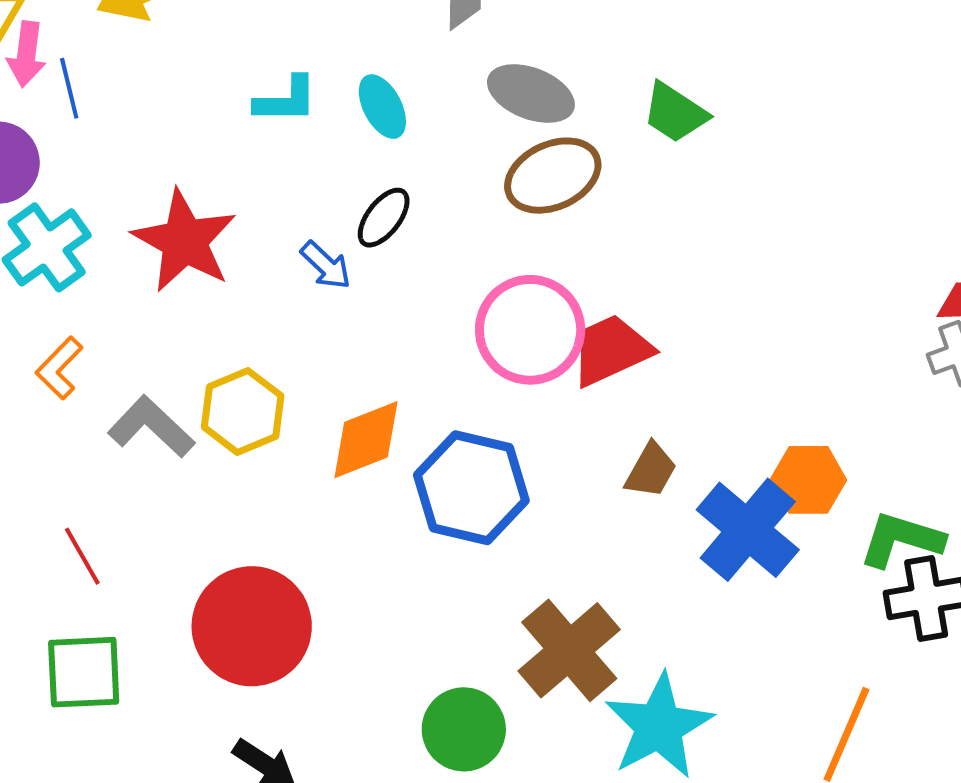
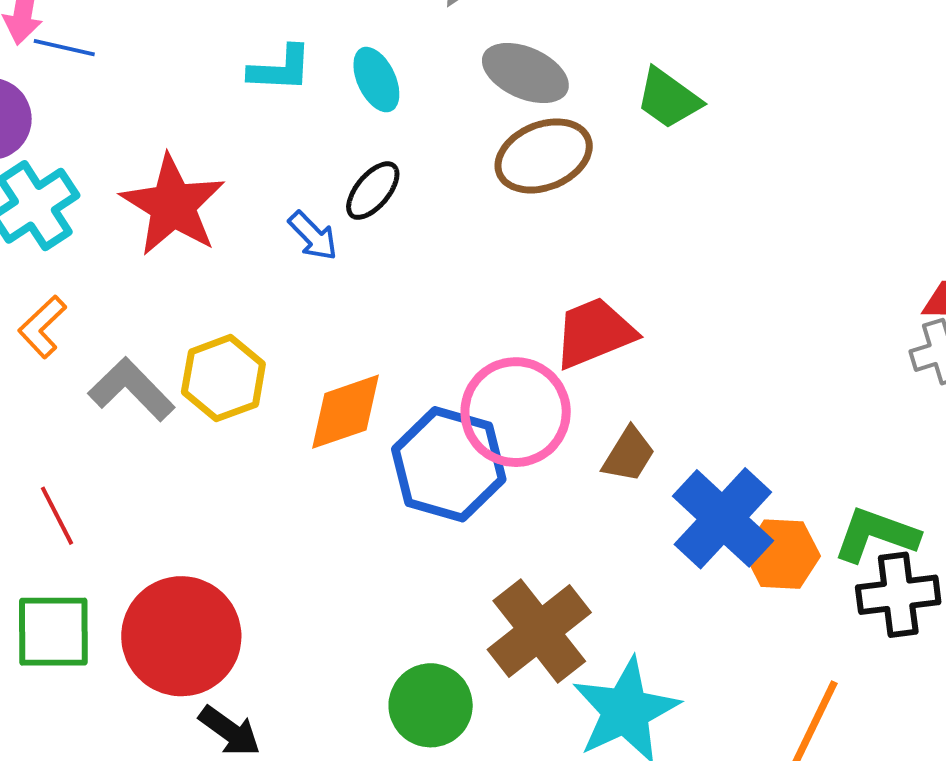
blue line: (69, 88) -> (64, 48), turned -66
pink circle: (530, 330) -> (516, 412), moved
orange hexagon: (808, 480) -> (782, 554), moved
red circle: (252, 626) -> (181, 636), moved

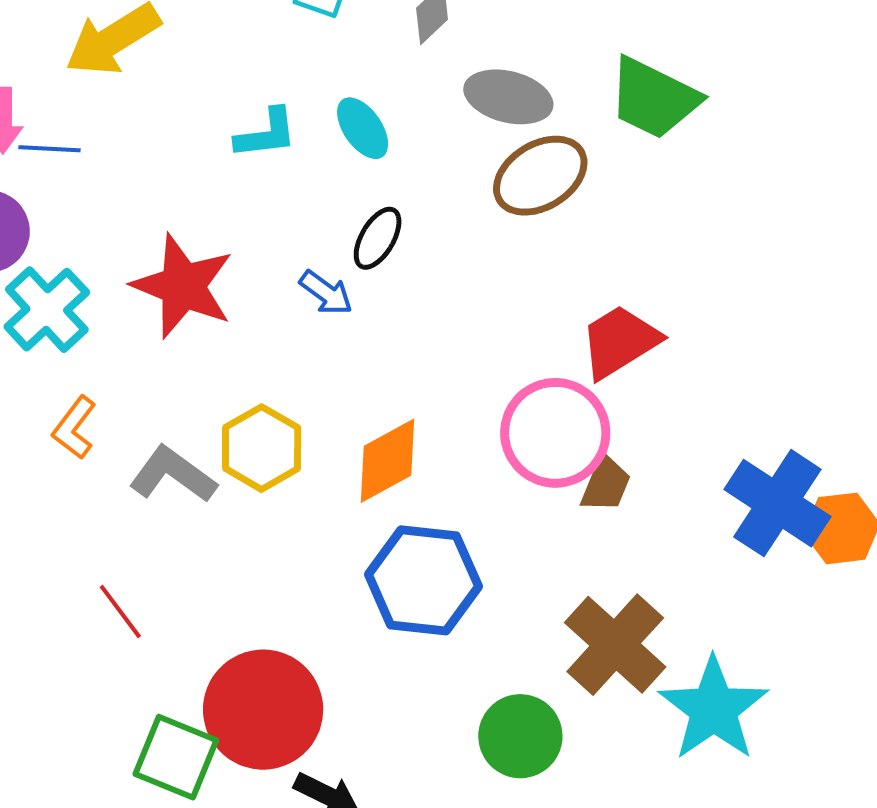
green trapezoid: (668, 99) -> (654, 98), size x1.4
brown trapezoid: (629, 455) -> (606, 484), moved
blue hexagon: (449, 464) -> (423, 580), moved
green square: (53, 632) -> (176, 757), moved, turned 32

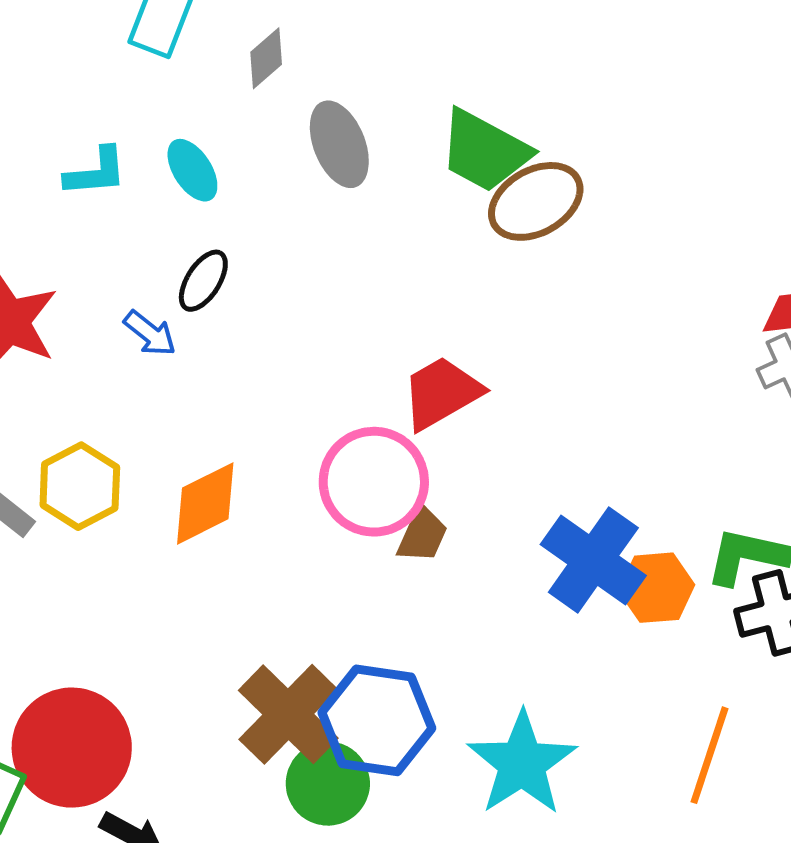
gray ellipse: (508, 97) -> (339, 144), turned 52
brown ellipse: (540, 176) -> (536, 201), moved
blue hexagon: (423, 580) -> (377, 720), moved
brown cross: (615, 645) -> (288, 714), moved

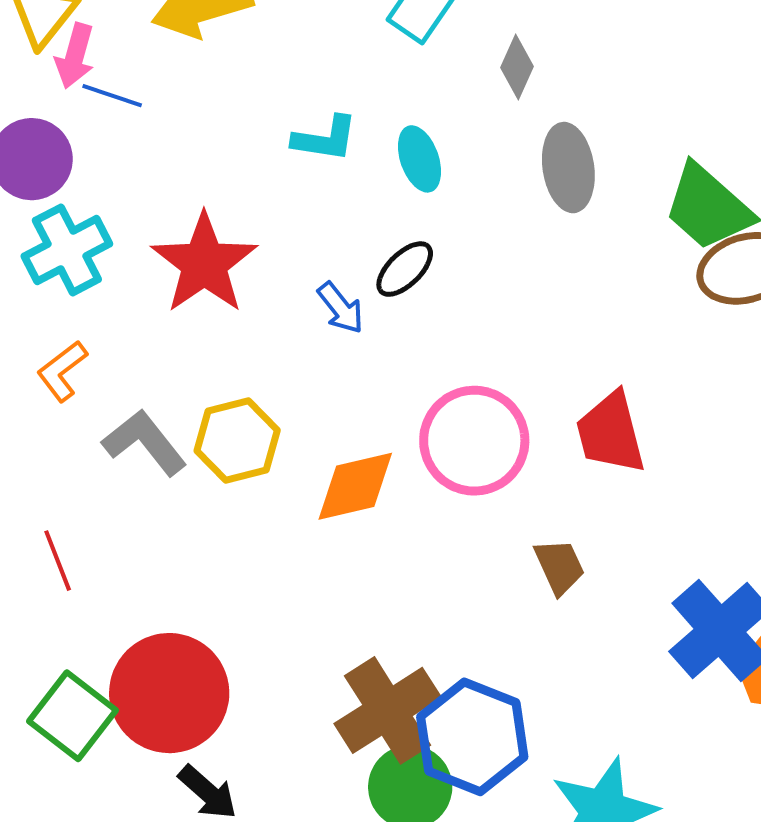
gray diamond: (266, 58) -> (517, 67), turned -38
red trapezoid: (442, 393) -> (611, 433), turned -88
pink circle: (374, 482) -> (474, 441), moved
brown trapezoid: (422, 535) -> (559, 567), turned -62

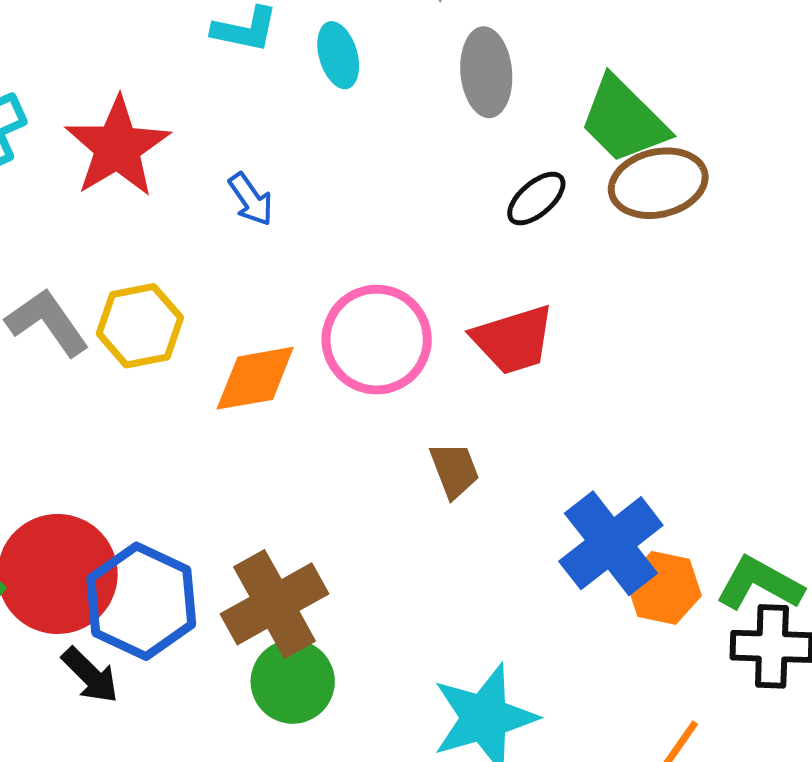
black ellipse: (405, 269) -> (536, 199), moved
red trapezoid: (611, 433) -> (513, 340), turned -96
blue hexagon: (472, 737) -> (141, 601), moved

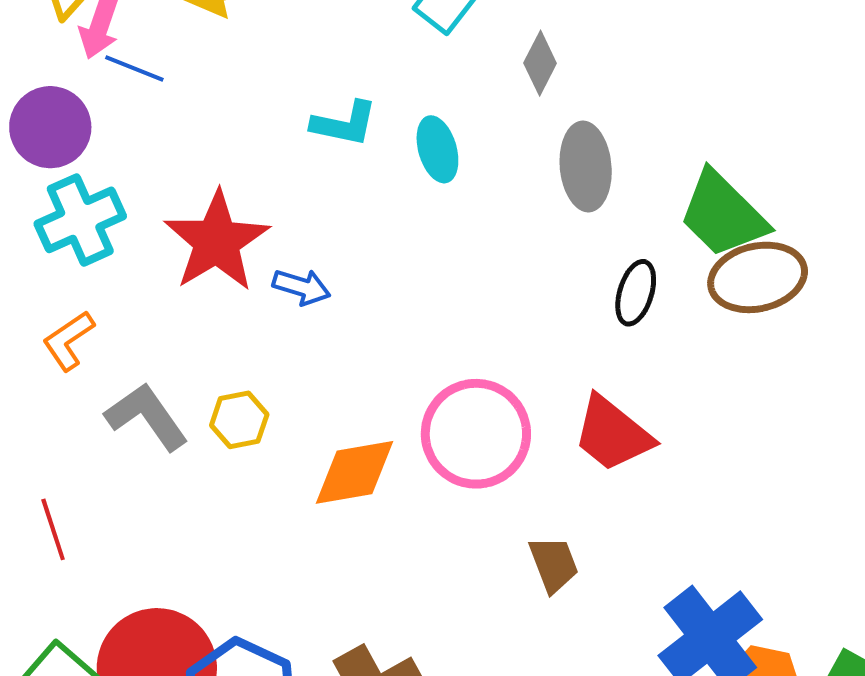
blue arrow: (251, 199) -> (302, 287), moved, turned -38
black ellipse: (536, 199) -> (636, 293), turned -32
yellow hexagon: (140, 326) -> (239, 420), size x0.7
red trapezoid: (513, 340) -> (613, 434), turned 56

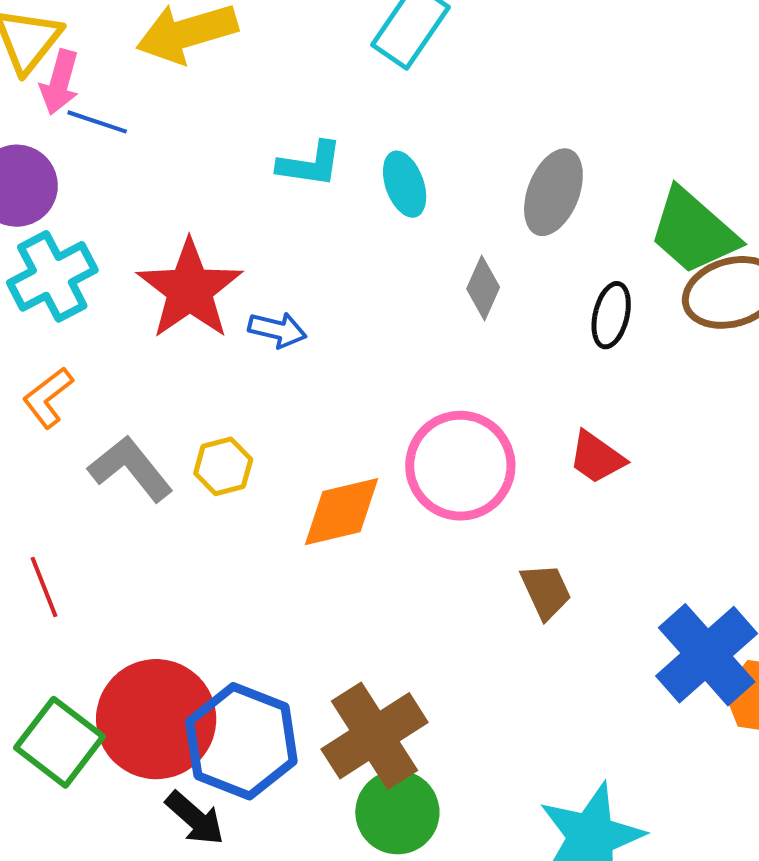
gray diamond: (540, 63) -> (483, 288), moved
gray ellipse: (586, 166) -> (553, 192), turned 30
red trapezoid: (613, 434) -> (597, 457), size x0.7

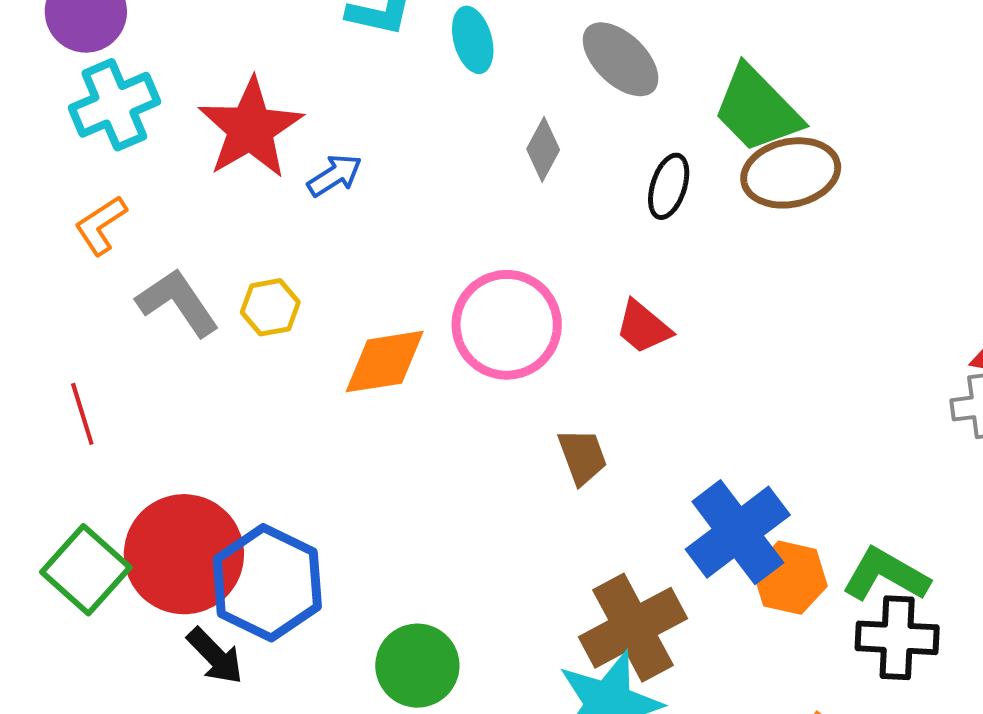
gray ellipse: (553, 192) -> (621, 59), turned -72
blue arrow: (277, 330) -> (335, 175), turned -50
brown cross: (375, 736) -> (633, 628), moved

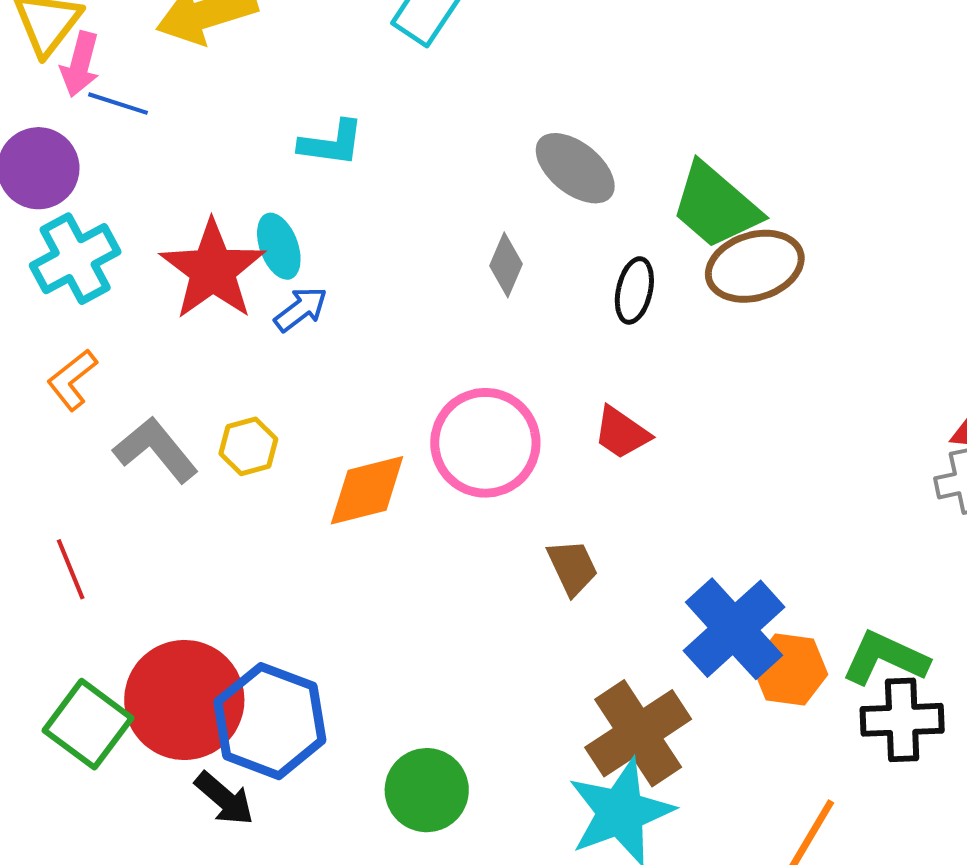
cyan ellipse: (473, 40) -> (279, 246), moved

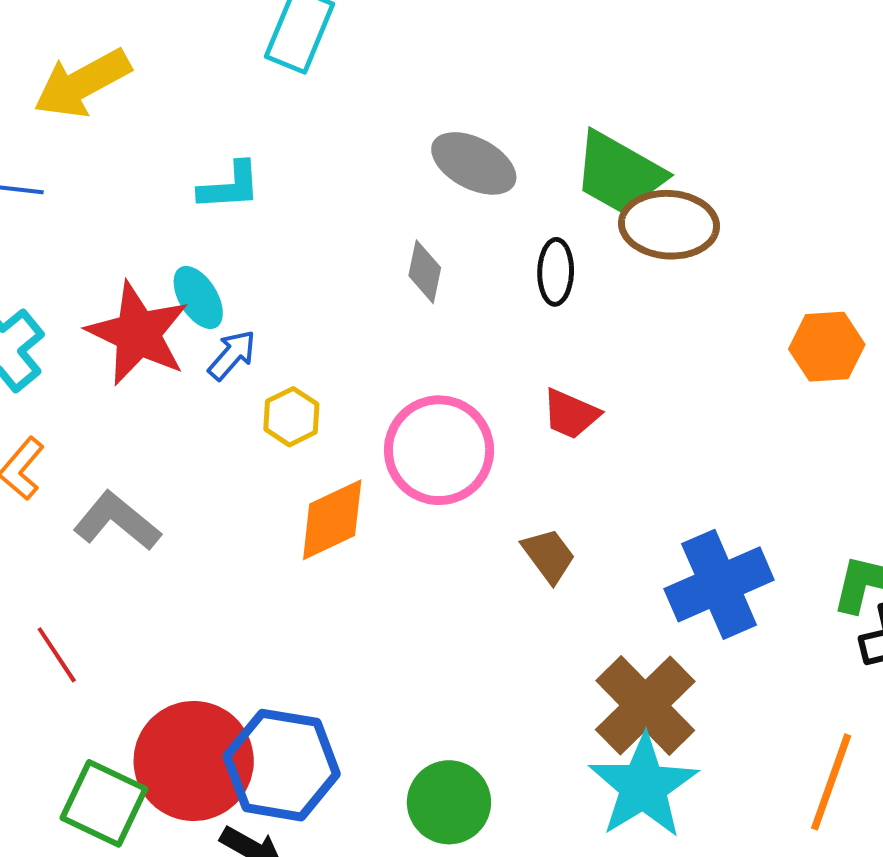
brown ellipse: (755, 266) -> (669, 225), turned 32
yellow hexagon: (248, 446) -> (291, 417), moved
blue cross: (734, 629) -> (719, 584), turned 30
orange hexagon: (790, 669) -> (827, 347), moved

